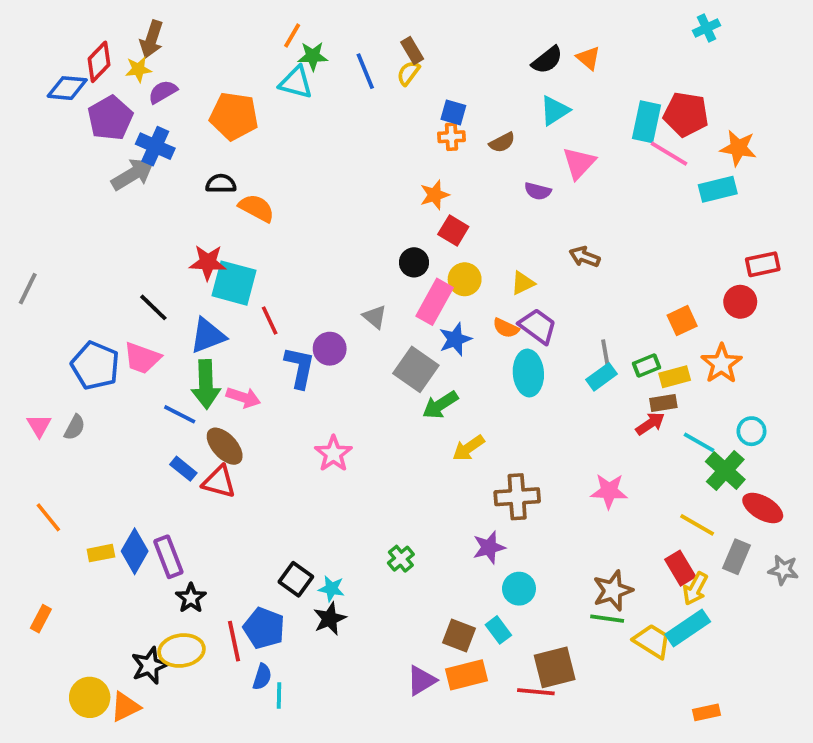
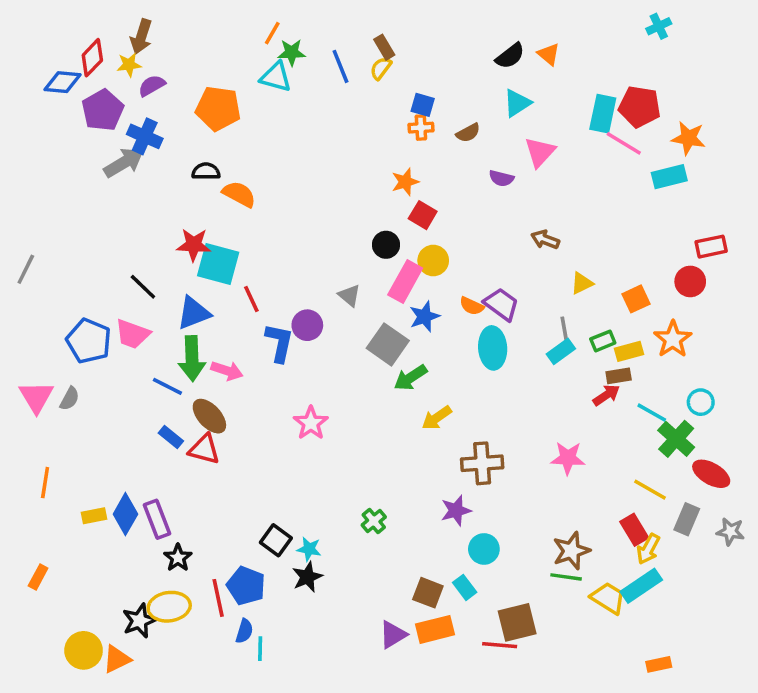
yellow triangle: (523, 283) -> (582, 283), moved
pink triangle: (39, 426) -> (36, 397), size x1.5
orange line: (48, 517) -> (45, 483), turned 48

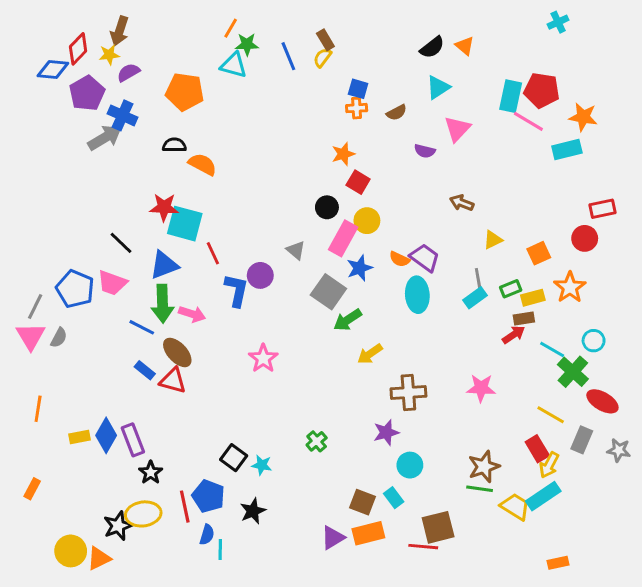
gray line: (26, 269) -> (35, 307), moved
black star: (307, 577) -> (253, 511), moved

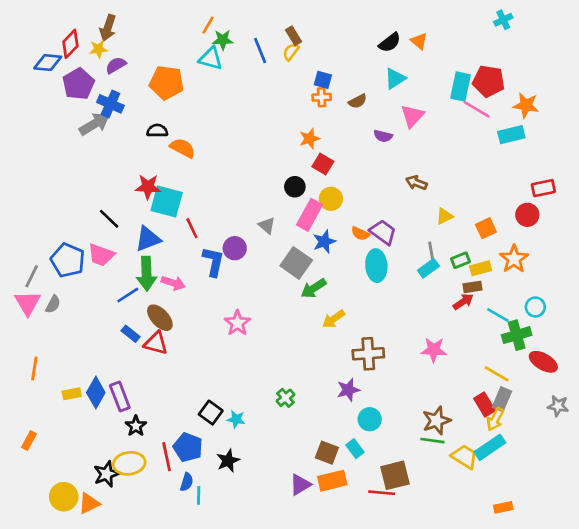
blue line: (142, 327) -> (128, 295), turned -60
green cross: (573, 372) -> (517, 335), turned 32
gray rectangle: (582, 440) -> (502, 399), moved

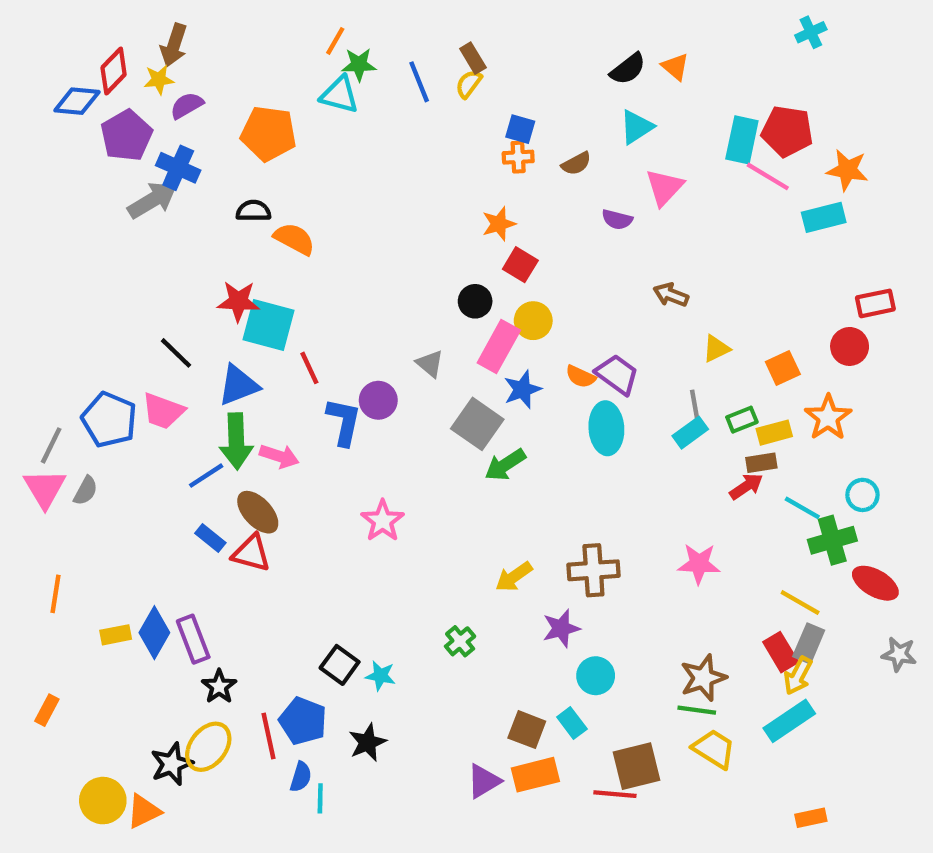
yellow arrow: (334, 319) -> (514, 577), moved
yellow trapezoid: (465, 457) -> (714, 749), moved
yellow ellipse: (129, 463) -> (208, 747), turned -44

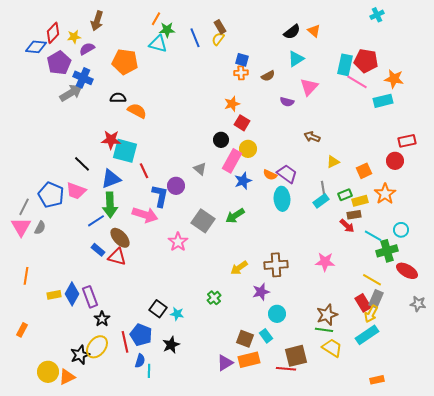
brown arrow: (174, 45) -> (97, 21), moved
gray square: (477, 424) -> (203, 221), moved
pink arrow: (279, 456) -> (145, 215), moved, size x1.4
red arrow: (746, 486) -> (347, 226), turned 77

